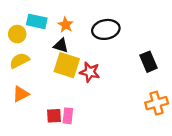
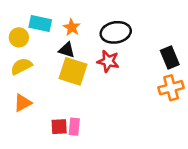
black rectangle: (148, 62) -> (170, 58), moved
red star: (90, 72) -> (108, 61), moved
orange cross: (157, 103) -> (171, 88), moved

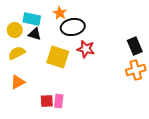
orange star: (72, 27) -> (60, 13), moved
black ellipse: (116, 32) -> (73, 27), moved
black triangle: (67, 50) -> (35, 34), moved

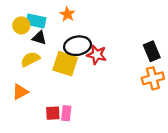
black ellipse: (73, 27) -> (78, 46), moved
yellow circle: (15, 30) -> (21, 25), moved
yellow semicircle: (17, 53) -> (30, 59), moved

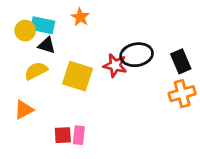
black ellipse: (78, 46) -> (137, 55), moved

